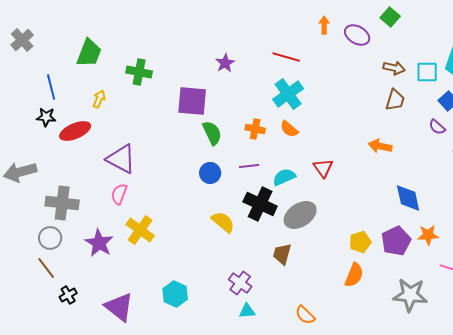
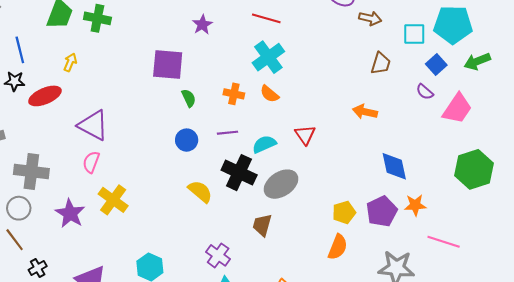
brown arrow: (394, 68) -> (370, 18), moved
green cross: (139, 72) -> (97, 18), moved
green semicircle: (212, 133) -> (189, 98), size x0.7

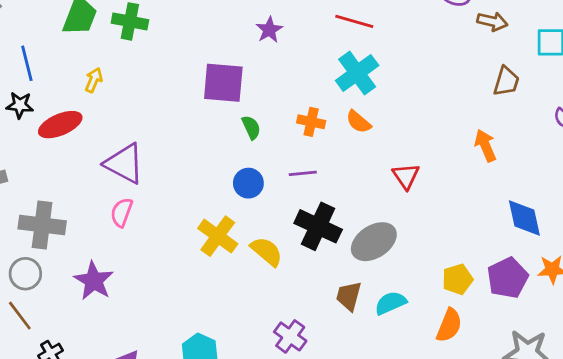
orange arrow: (365, 112) -> (485, 145), turned 55
cyan semicircle: (264, 144) -> (391, 303), moved
yellow cross: (113, 200) -> (218, 236), moved

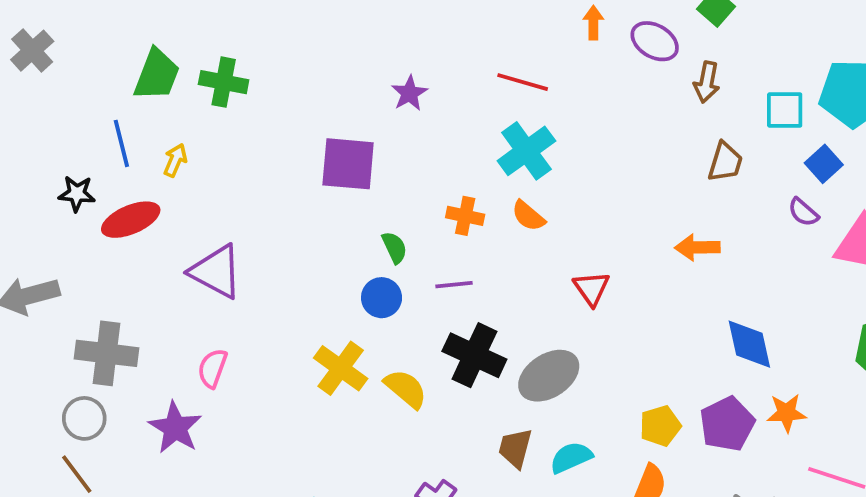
brown arrow: (492, 21) -> (707, 82), turned 88
blue line: (27, 63) -> (121, 143), moved
green semicircle: (251, 127) -> (395, 247), moved
orange arrow: (485, 145) -> (697, 247), turned -68
pink semicircle: (122, 212) -> (212, 368), moved

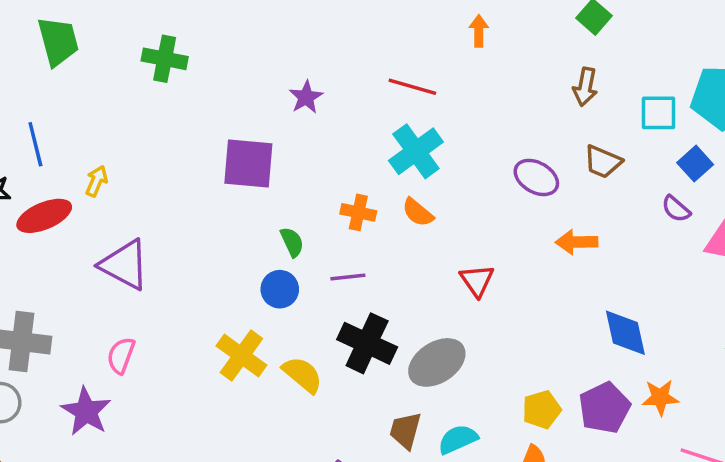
purple ellipse: (655, 41) -> (536, 177), moved
green trapezoid: (157, 75) -> (58, 41), moved, turned -36
green cross: (224, 82) -> (165, 59), moved
yellow arrow: (175, 160) -> (97, 181), moved
brown trapezoid: (725, 162) -> (603, 162), turned 96

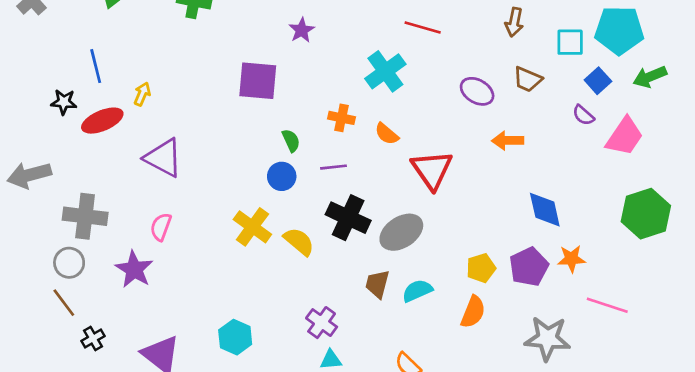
red line: (412, 87) -> (423, 28), moved
orange semicircle: (418, 212) -> (387, 134), moved
red triangle: (477, 280) -> (432, 170), size x1.6

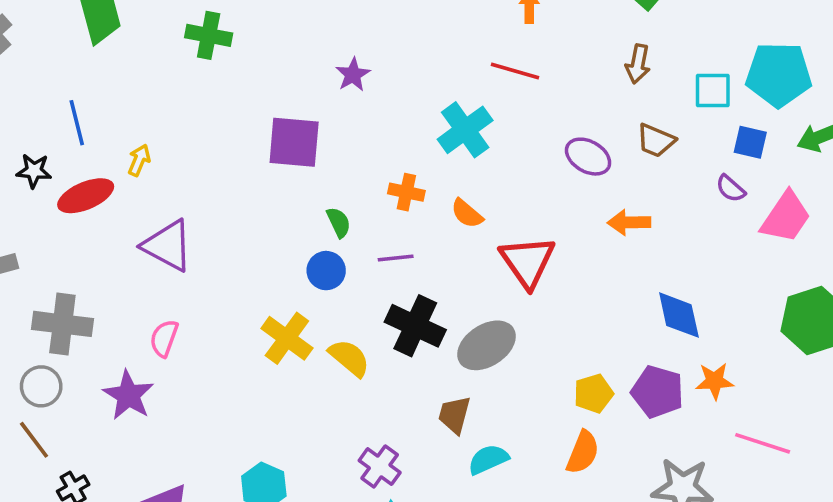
blue square: (598, 81) -> (750, 142), turned -35
purple pentagon: (529, 267) -> (658, 392), turned -30
cyan semicircle: (417, 291) -> (488, 459), moved

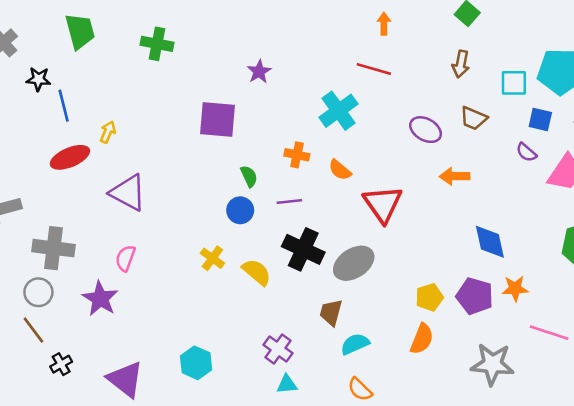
black star: (34, 171) -> (38, 79), moved
yellow cross: (287, 338) -> (212, 258), size x0.7

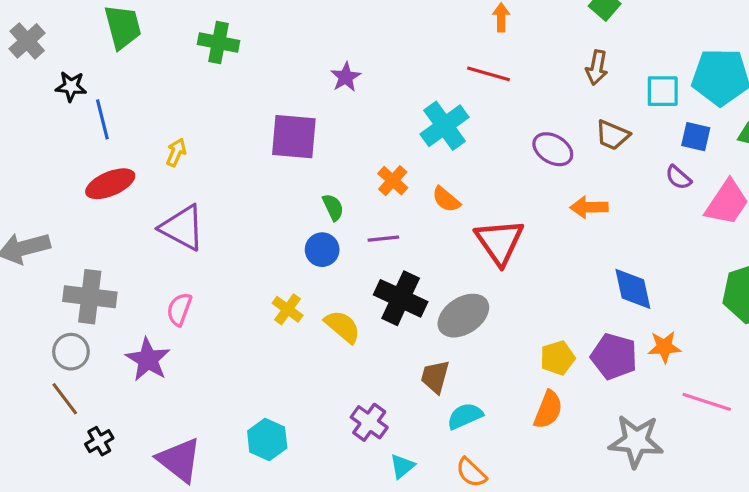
yellow arrow: (108, 132) -> (176, 152), moved
orange cross: (297, 155) -> (393, 181), turned 30
cyan triangle: (287, 384) -> (402, 466), moved, turned -35

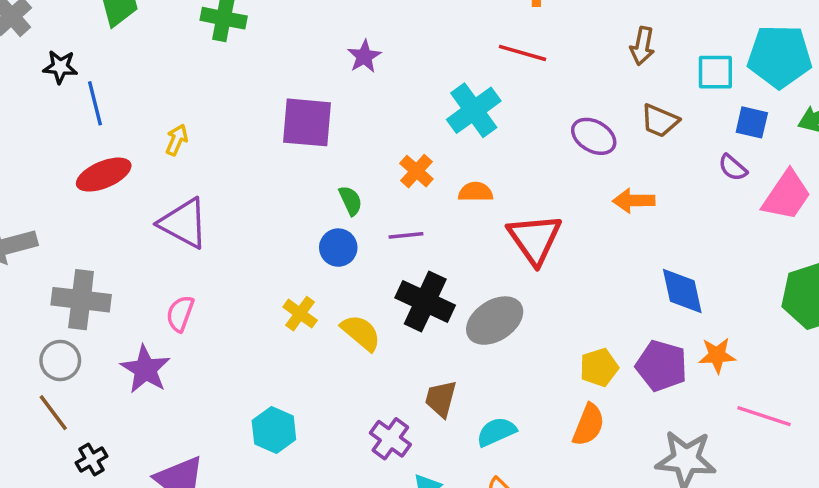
orange semicircle: (446, 199) -> (476, 192), turned 140
brown trapezoid: (435, 377) -> (441, 399), moved
cyan hexagon: (267, 440) -> (274, 430), moved

